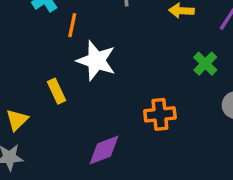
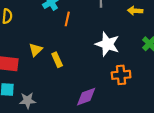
white star: (96, 61) -> (107, 44), moved
yellow triangle: (17, 120) -> (36, 50), moved

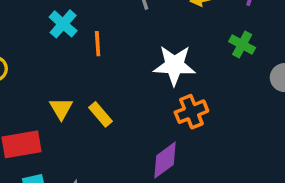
orange cross: (121, 75) -> (191, 112), moved

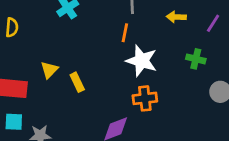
orange line: (98, 44) -> (125, 33), moved
green cross: (242, 45) -> (196, 59), turned -30

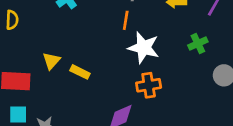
green cross: (196, 59) -> (198, 43), turned -36
yellow rectangle: (77, 82) -> (80, 72), turned -36

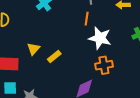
yellow rectangle: (80, 72) -> (54, 56), turned -64

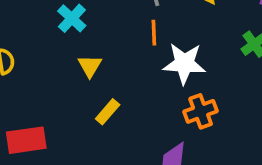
yellow triangle: (33, 49) -> (90, 66), moved

